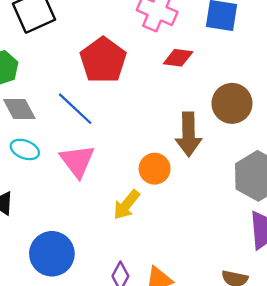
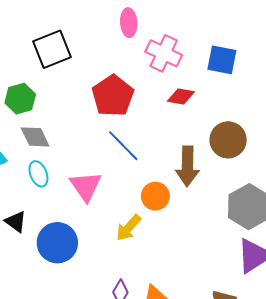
blue line: (75, 109) -> (123, 146), moved
cyan ellipse: (25, 149) -> (38, 174), turned 45
blue circle: (52, 254) -> (57, 243), moved

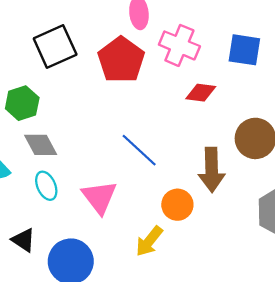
red pentagon: (113, 96) -> (121, 60), moved

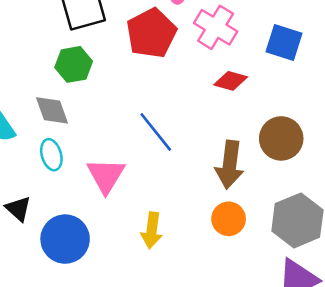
green hexagon: (22, 103) -> (74, 64), moved
orange circle: (177, 205) -> (229, 219), moved
yellow arrow: (149, 241) -> (152, 230), turned -40

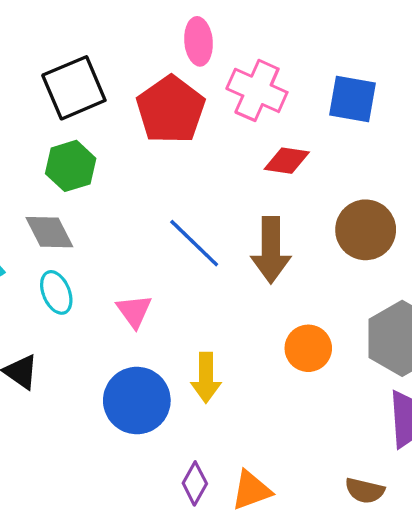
brown arrow: (230, 165) -> (271, 250), moved
pink triangle: (106, 175) -> (134, 311), size x0.7
blue circle: (65, 239) -> (137, 401), moved

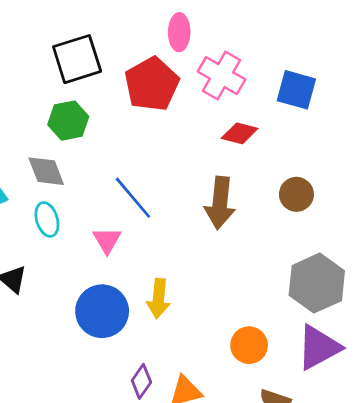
brown circle: (366, 230) -> (296, 194), size x0.7
blue line: (194, 243) -> (133, 198), moved
orange circle: (308, 348) -> (249, 345), moved

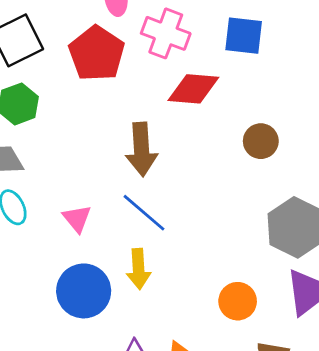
red diamond: (240, 133) -> (193, 89), size x1.4
blue line: (133, 198) -> (144, 213), moved
brown arrow: (220, 203) -> (141, 149), moved

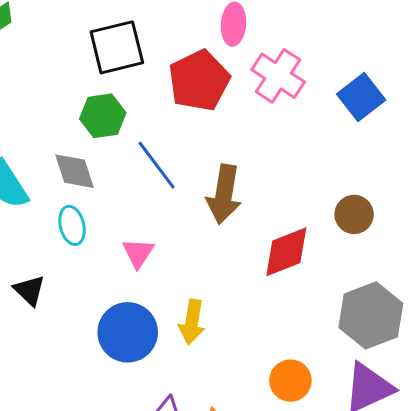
blue square: (244, 36) -> (361, 97), turned 33
red diamond: (193, 89) -> (286, 252), moved, turned -39
blue line: (144, 213) -> (157, 165), moved

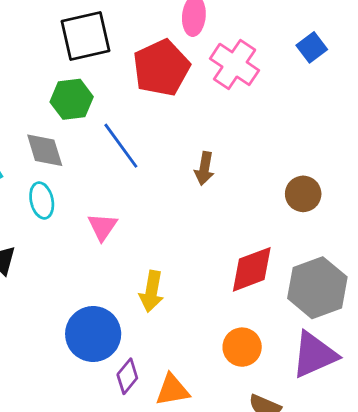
blue square: (361, 97) -> (312, 47), moved, size x0.7
brown arrow: (224, 194) -> (204, 168), moved, size x0.6
red diamond: (286, 252) -> (252, 269), moved
blue circle: (128, 332) -> (93, 334), moved

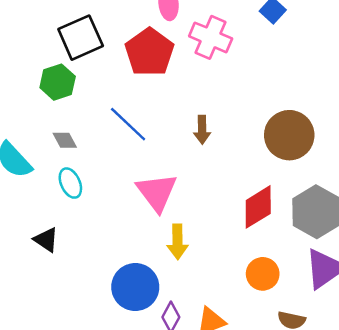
green hexagon: (72, 99) -> (58, 82), moved
gray diamond: (45, 150) -> (65, 140), size x0.7
brown circle: (303, 194) -> (289, 135), size x1.6
pink triangle: (103, 227) -> (157, 192), moved, size x1.6

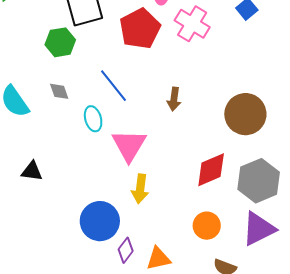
cyan ellipse: (70, 183) -> (93, 119), moved
black triangle: (46, 240) -> (32, 171), turned -35

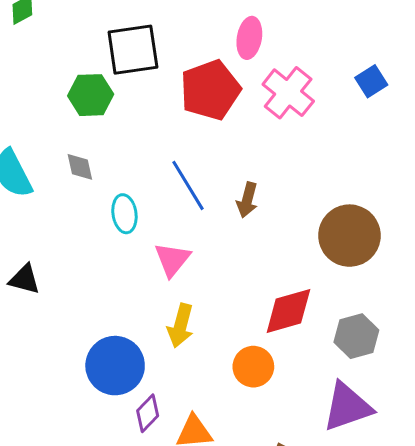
blue line: (114, 86) -> (188, 185), moved
pink triangle: (129, 145) -> (172, 259), size x0.7
gray hexagon: (259, 181) -> (356, 336), size x0.7
orange circle: (207, 226) -> (253, 367), moved

